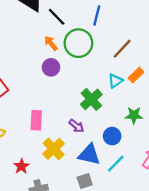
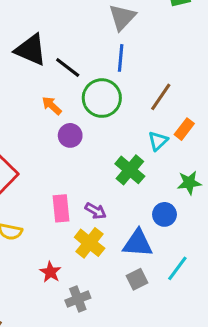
orange arrow: (51, 43) -> (52, 106), moved
purple arrow: (76, 126) -> (96, 211), moved
cyan line: (116, 164) -> (177, 268), moved

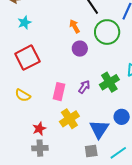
purple arrow: (96, 211) -> (84, 87), moved, turned -104
blue triangle: (138, 243) -> (99, 129), turned 40
gray cross: (78, 299) -> (40, 148), moved

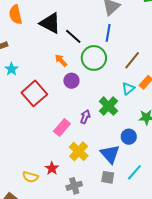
red square: (27, 58) -> (34, 93), moved
pink rectangle: (59, 92) -> (62, 128), turned 42
yellow semicircle: (23, 95) -> (30, 177), moved
gray cross: (40, 148) -> (74, 186), moved
gray square: (91, 151) -> (108, 177), turned 32

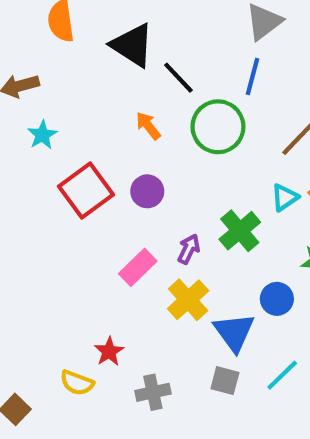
purple circle: (71, 81) -> (147, 191), moved
yellow cross: (79, 151) -> (188, 300), moved
yellow semicircle: (30, 177) -> (77, 383), moved

